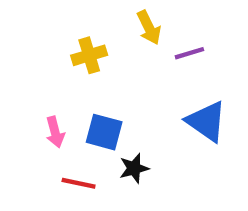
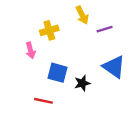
pink arrow: (55, 132) -> (31, 50), moved
black star: (134, 168) -> (82, 83), moved

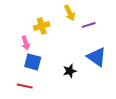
blue square: (58, 73) -> (33, 62), moved
red line: (43, 101) -> (25, 86), moved

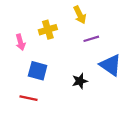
purple line: (89, 25) -> (91, 39), moved
pink arrow: (26, 43) -> (20, 42), moved

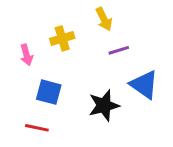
black star: (80, 81) -> (104, 105), size x1.5

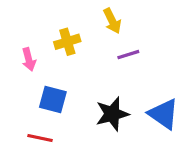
blue triangle: (144, 85) -> (164, 114), moved

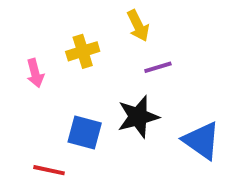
blue square: (53, 99) -> (85, 133), moved
black star: (112, 114) -> (138, 117), moved

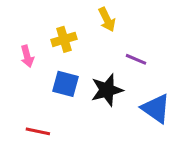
purple line: (158, 67) -> (136, 59), moved, turned 40
blue square: (85, 133) -> (66, 84), moved

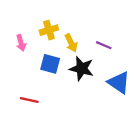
yellow arrow: (107, 19) -> (71, 43), moved
black star: (107, 90) -> (82, 69), turned 30

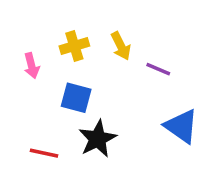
yellow arrow: (71, 43) -> (121, 46), moved
black star: (82, 69) -> (98, 139), moved, turned 30

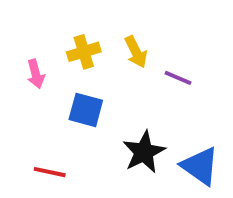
blue triangle: (181, 126) -> (200, 166), moved
black star: (98, 139) -> (144, 152), moved

